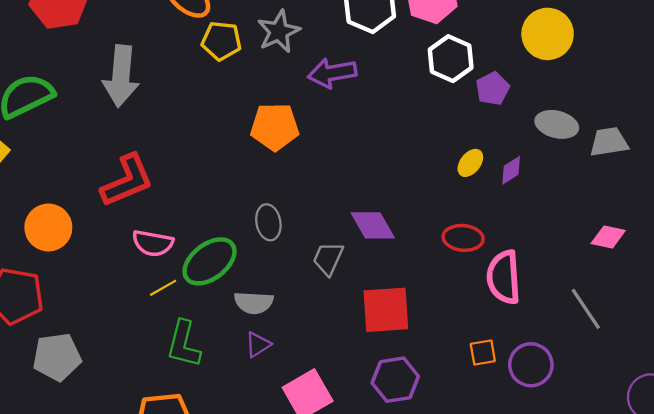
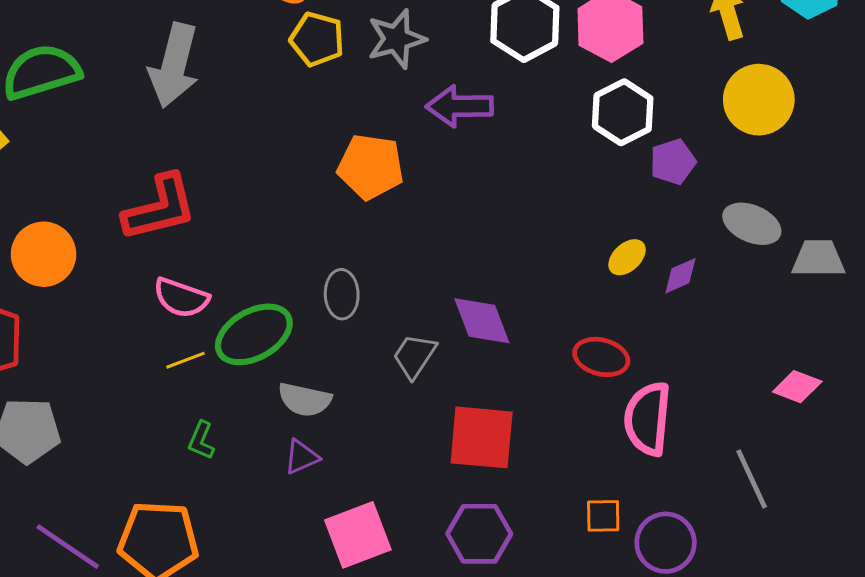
green L-shape: (184, 344) -> (201, 440), size x0.6

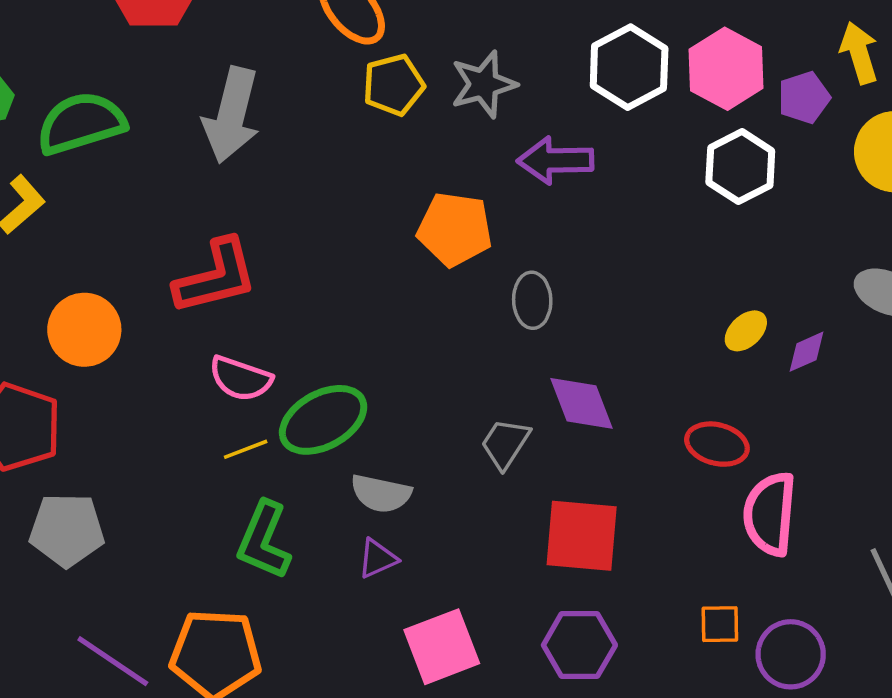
yellow pentagon: (317, 39) -> (394, 85), turned -30
purple pentagon: (673, 162) -> (804, 98), moved
gray ellipse: (342, 294) -> (532, 300), moved
green L-shape: (201, 440) -> (264, 540), size x1.8

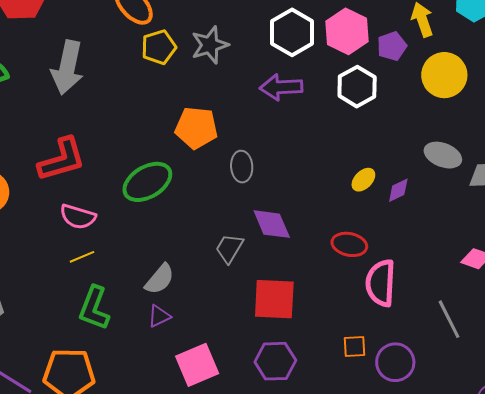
purple arrow: (555, 160) -> (281, 87), moved
green ellipse: (323, 420) -> (147, 182), moved
gray semicircle: (381, 493) -> (160, 279), turned -60

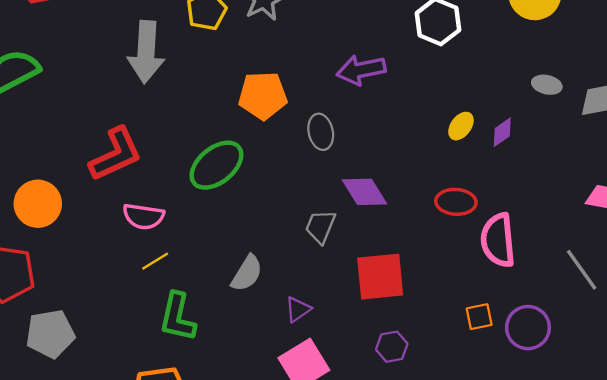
gray arrow: (67, 67) -> (146, 52), moved
purple arrow: (281, 87) -> (361, 70), moved
gray ellipse: (443, 155) -> (547, 85), size x0.7
purple triangle: (159, 316) -> (298, 309), moved
purple hexagon: (275, 361) -> (392, 347), size x0.7

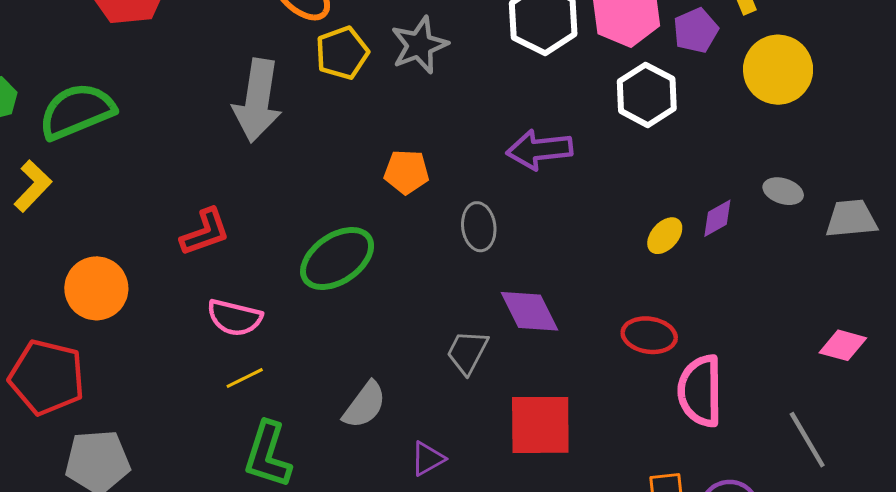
orange pentagon: (263, 96) -> (406, 172), size x0.7
purple diamond: (502, 132) -> (717, 218), moved
red L-shape: (116, 154) -> (205, 232), size x0.7

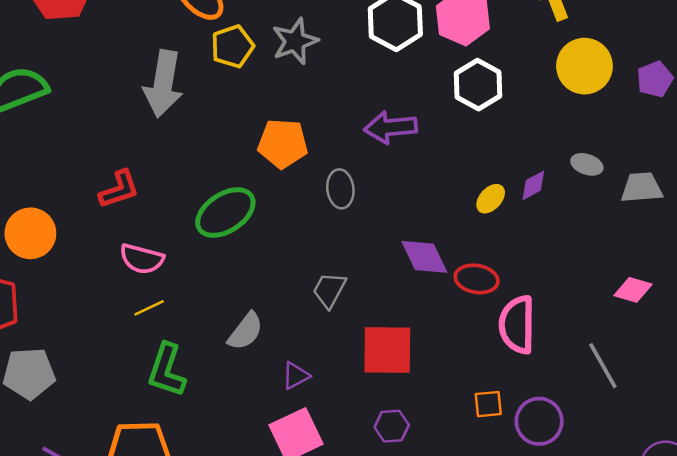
purple pentagon: (696, 30) -> (655, 79), moved
orange pentagon: (406, 172) -> (283, 144), size x1.4
purple diamond: (529, 311) -> (424, 257), moved

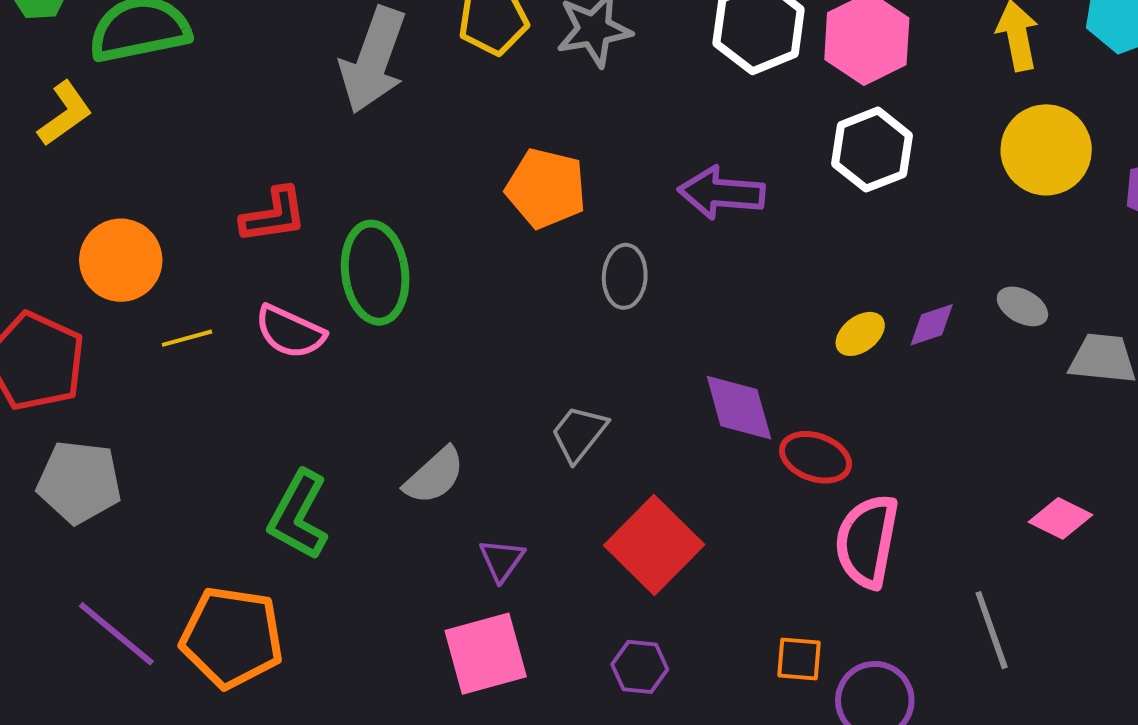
green ellipse: (225, 213) -> (375, 273), moved, turned -74
yellow line: (149, 308) -> (187, 338), moved
red square: (387, 350) -> (654, 545), turned 34
purple triangle: (296, 376) -> (502, 560), turned -36

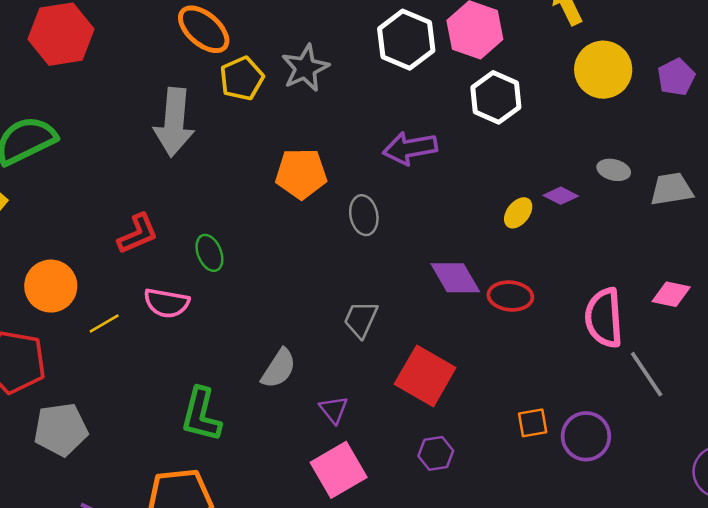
green ellipse: (375, 273) -> (209, 253), size x0.6
purple diamond: (932, 325) -> (561, 196), turned 60
pink semicircle: (867, 541) -> (604, 318), moved

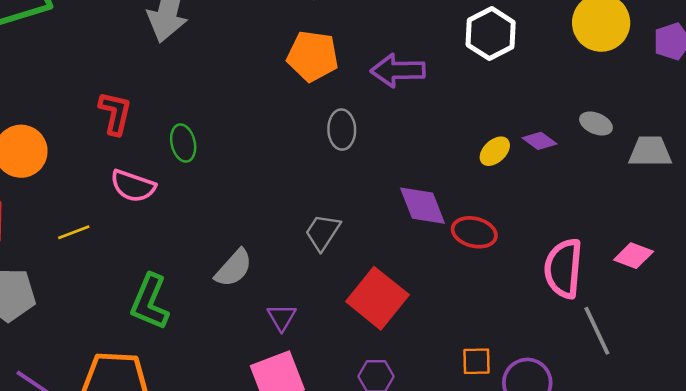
orange pentagon: (301, 174) -> (313, 56), moved
red L-shape: (138, 234) -> (115, 113), turned -63
yellow line: (104, 324) -> (74, 232), moved

